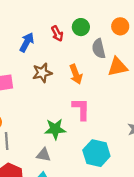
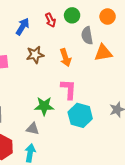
cyan hexagon: (96, 153) -> (80, 115), moved

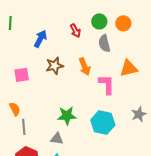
green circle: (72, 15) -> (99, 21), moved
red arrow: (50, 20) -> (75, 31), moved
orange triangle: (103, 53) -> (129, 68), moved
pink L-shape: (69, 89) -> (107, 84), moved

